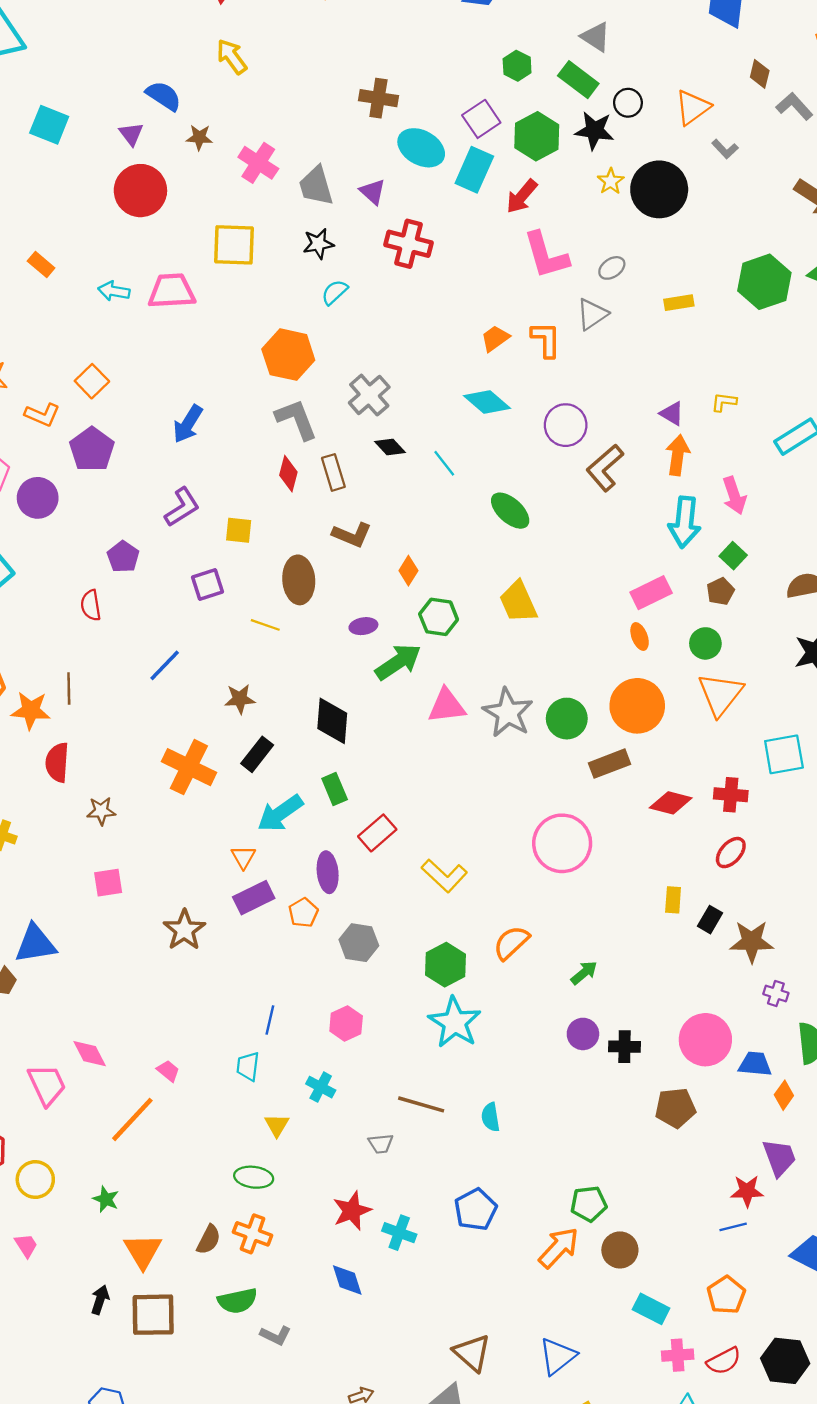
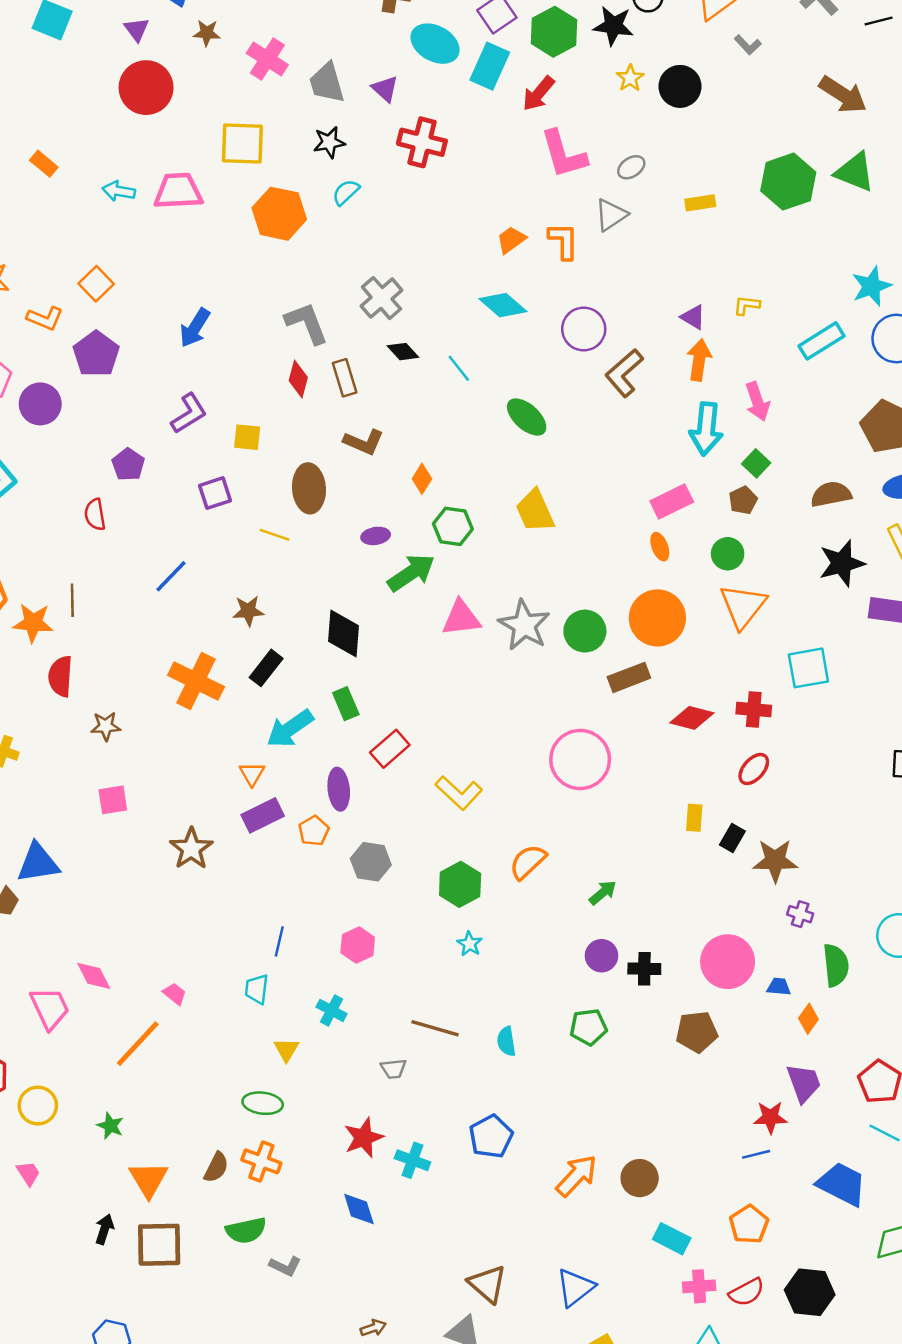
black circle: (659, 189) -> (680, 86), size x0.7
orange hexagon: (288, 355) -> (279, 214), moved
cyan star: (455, 1022) -> (470, 944), size x0.5
blue trapezoid: (755, 1064) -> (779, 987), size x0.7
green pentagon: (589, 1204) -> (588, 1027), moved

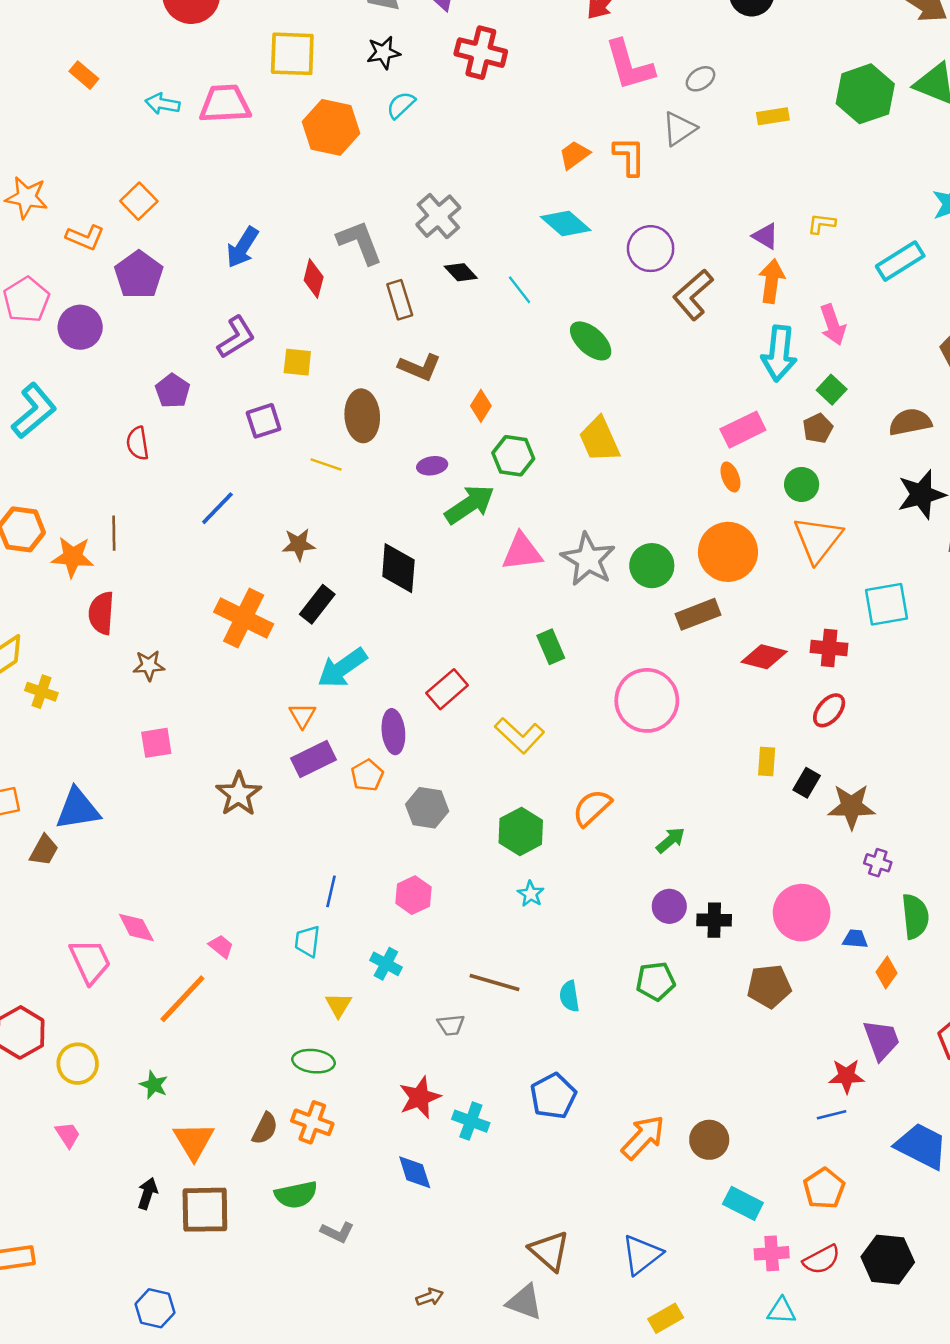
red diamond: (298, 379) -> (314, 279), moved
green rectangle: (346, 704) -> (551, 647), moved

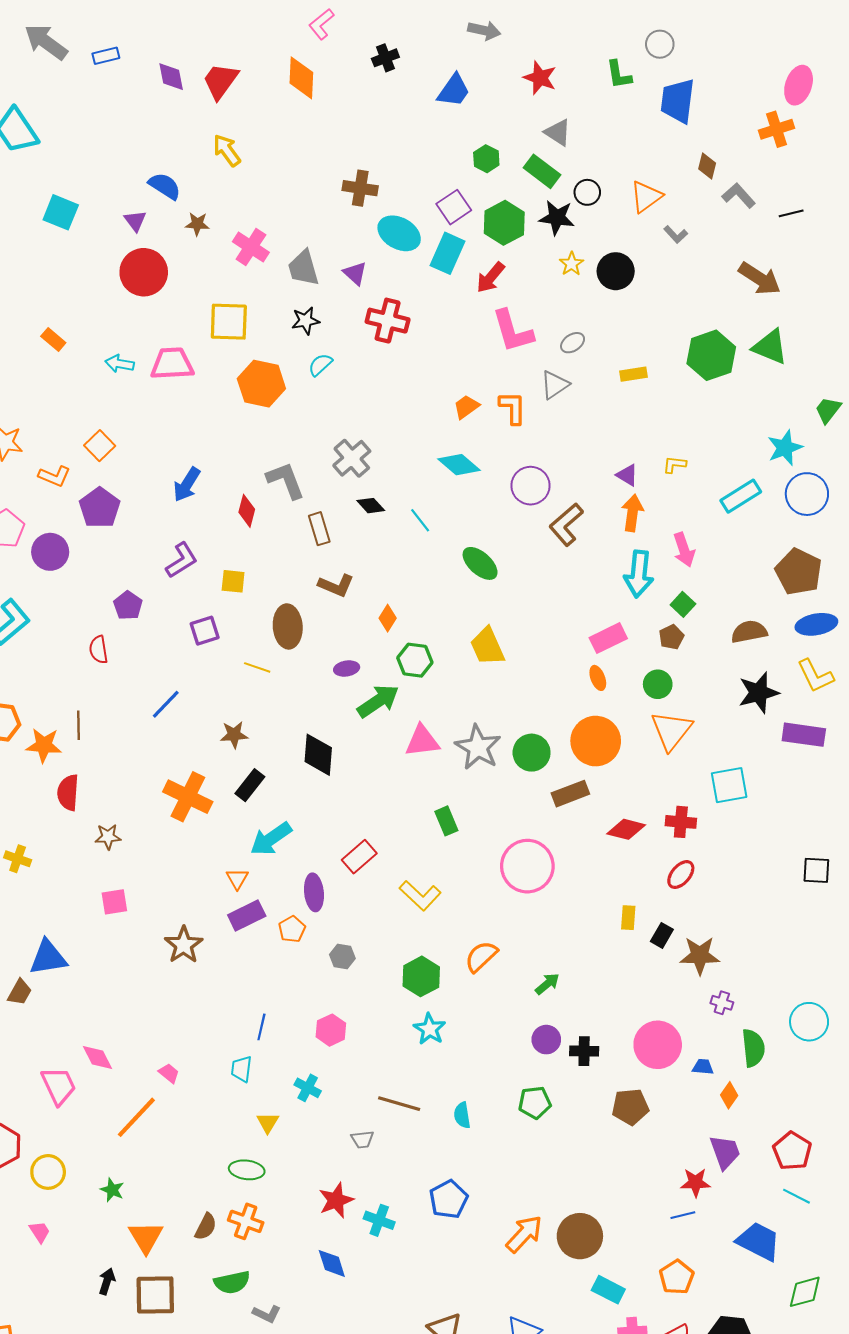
gray hexagon: (427, 808) -> (342, 957), size x0.7
cyan star: (531, 894) -> (430, 1029), size x1.4
brown circle: (709, 1140) -> (580, 1236), size x1.4

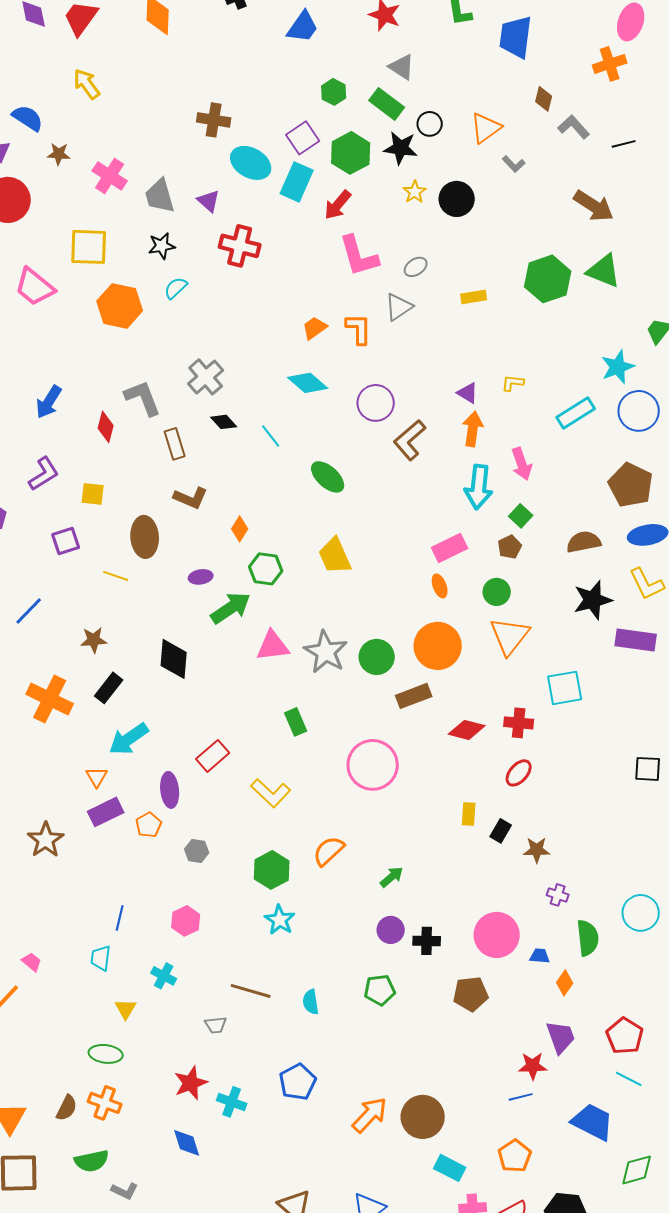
pink trapezoid: (172, 364) -> (35, 287), turned -138
brown star: (700, 955) -> (537, 850), size x0.7

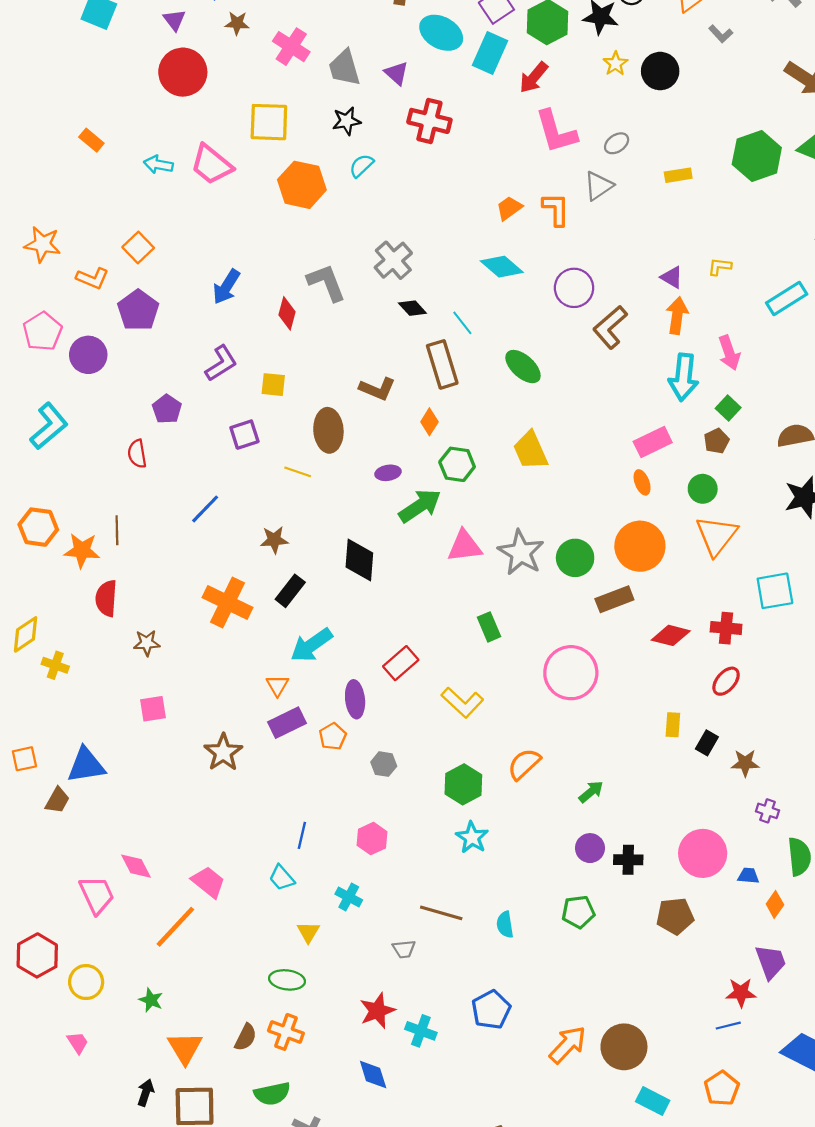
brown rectangle: (175, 444) -> (442, 364), moved, size x1.4
cyan trapezoid: (101, 958) -> (282, 878), turned -48
pink trapezoid: (32, 962) -> (208, 882), size x1.6

